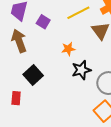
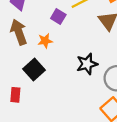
purple square: (43, 22) -> (58, 17), moved
orange star: (68, 49) -> (45, 41), moved

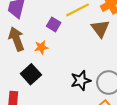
black star: (87, 64) -> (81, 80), moved

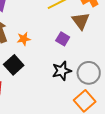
purple square: (54, 24) -> (63, 39), moved

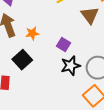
purple square: (63, 39) -> (64, 44), moved

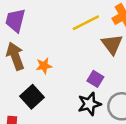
purple square: (64, 44) -> (95, 79), moved

